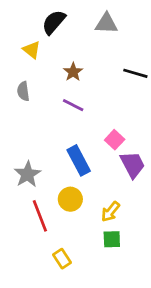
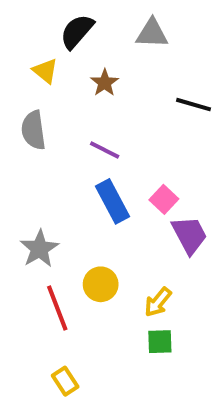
brown star: (73, 72) -> (105, 83), moved
gray semicircle: (23, 91) -> (33, 130), size x1.4
blue rectangle: (79, 160) -> (112, 201), moved
yellow rectangle: (62, 259) -> (65, 381), moved

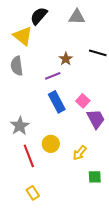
yellow triangle: (45, 71) -> (23, 36), size x1.5
brown star: (105, 83) -> (66, 59), moved
purple line: (105, 150) -> (53, 76), turned -49
green square: (160, 342) -> (95, 177), moved

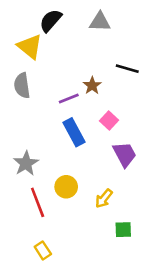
brown star: (66, 59) -> (92, 85), moved
pink square: (83, 101) -> (109, 121), moved

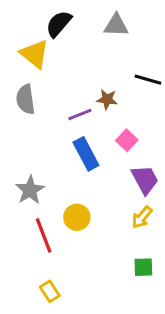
brown star: (92, 85) -> (107, 99), turned -30
yellow arrow: (104, 198) -> (142, 217), moved

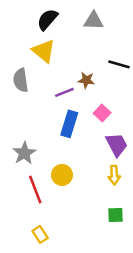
yellow triangle: (35, 54) -> (44, 51), moved
blue rectangle: (86, 154) -> (69, 124), turned 45
yellow arrow: (142, 217) -> (114, 175), turned -42

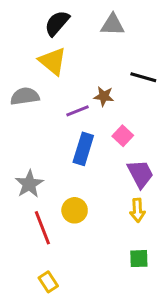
gray semicircle: (21, 80) -> (25, 96), turned 90

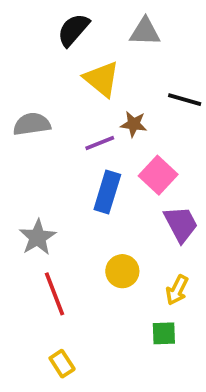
yellow triangle: (53, 61) -> (102, 79), moved
pink square: (123, 136) -> (158, 175), size x1.4
yellow circle: (75, 210) -> (122, 271), moved
yellow arrow: (137, 210) -> (177, 290), moved, turned 30
green square: (139, 259) -> (164, 333), moved

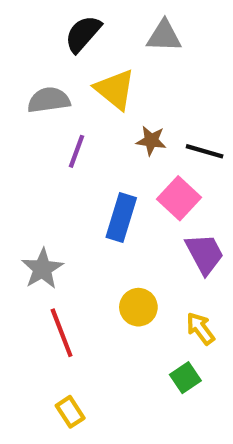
black line: (185, 100) -> (205, 151), moved
gray semicircle: (32, 124) -> (49, 100), moved
purple line: (100, 143) -> (77, 151), moved, turned -48
yellow arrow: (177, 290) -> (200, 328), turned 116
green square: (164, 333) -> (185, 378), turned -32

